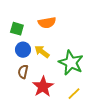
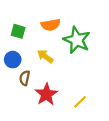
blue circle: (23, 50) -> (13, 60), moved
green star: (71, 63) -> (77, 40), moved

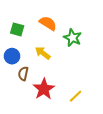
orange semicircle: (51, 25) -> (48, 23), turned -138
green star: (77, 40) -> (73, 38), size x0.7

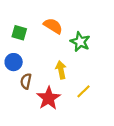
yellow arrow: (43, 53) -> (61, 70), moved, turned 42
yellow line: (76, 96) -> (84, 91), moved

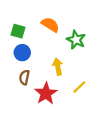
blue circle: (14, 62) -> (22, 53), moved

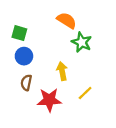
orange semicircle: (50, 25) -> (67, 20), moved
red star: (46, 93) -> (49, 100), turned 30

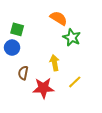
blue circle: (24, 56) -> (12, 48), moved

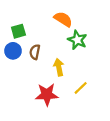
green square: (17, 29) -> (18, 31), turned -32
brown semicircle: (23, 73) -> (35, 52), moved

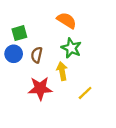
green star: (77, 40) -> (71, 48), moved
red star: (47, 94) -> (40, 88), moved

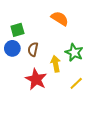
green star: (71, 48) -> (74, 52), moved
red star: (40, 88) -> (36, 79), turned 30

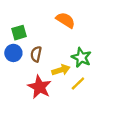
yellow arrow: (56, 64) -> (61, 70), turned 84
yellow line: (76, 83) -> (78, 84), moved

